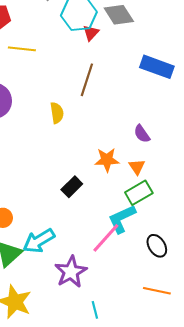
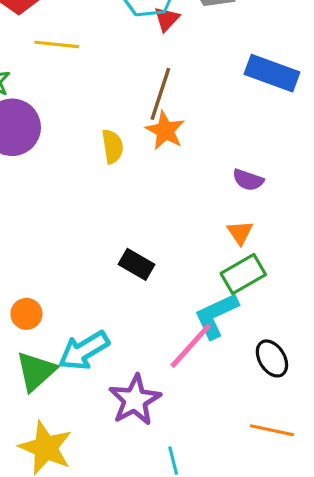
purple semicircle: (142, 134) -> (248, 180), turned -36
orange star: (107, 160) -> (165, 131), moved, turned 30
black rectangle: (72, 187) -> (136, 264), turned 75

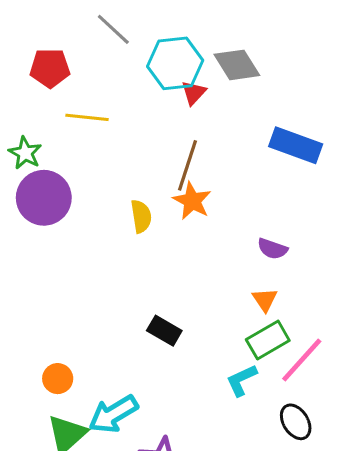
cyan L-shape: (216, 315) -> (242, 380), size x0.7
pink line: (191, 346) -> (302, 360), moved

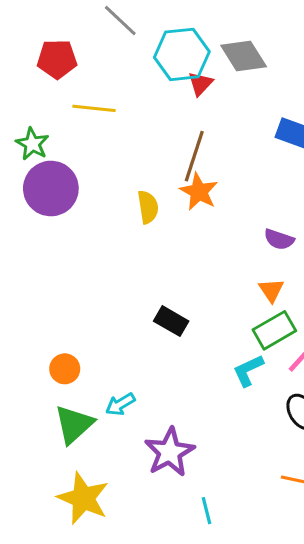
cyan arrow: (113, 414) -> (120, 404), size x0.6

